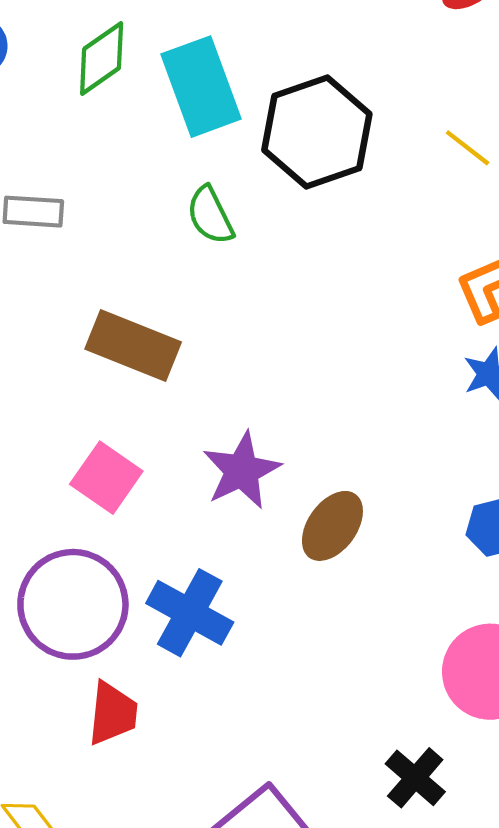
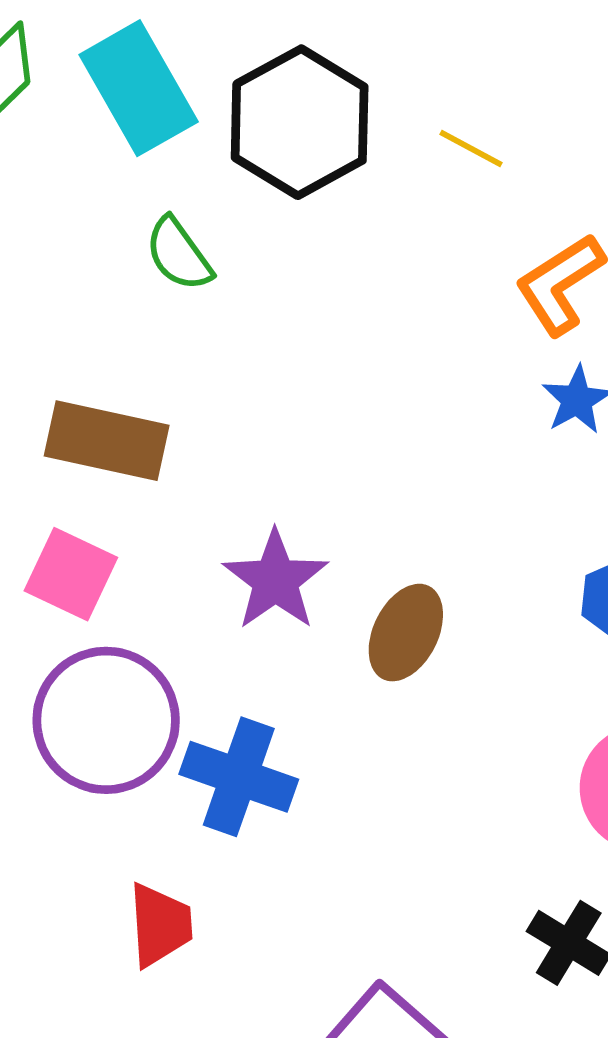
yellow line: (468, 148) -> (471, 149), moved
pink square: (106, 478) -> (71, 574), moved
purple circle: (73, 604) -> (106, 720), moved

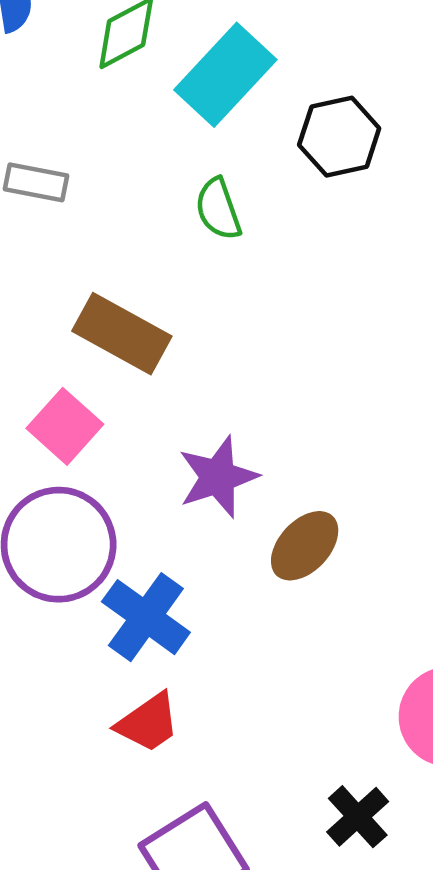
cyan rectangle: (139, 88) -> (225, 75), turned 56
black hexagon: (300, 122) -> (339, 137), size x0.7
red trapezoid: (160, 925) -> (148, 723), moved, turned 42

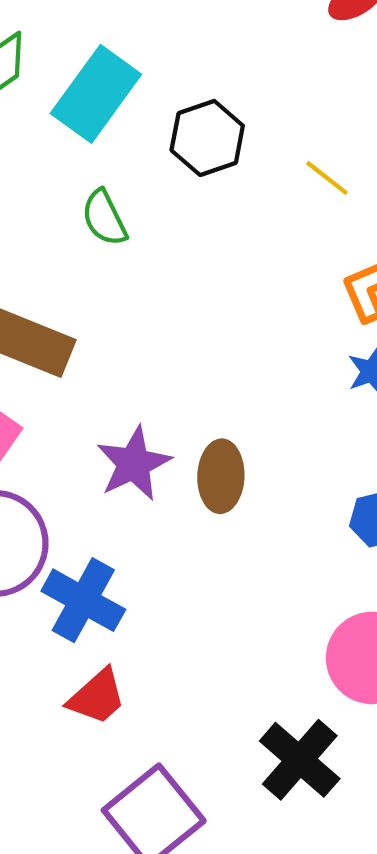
brown ellipse: (305, 546) -> (221, 476), moved, turned -34
black cross: (358, 817) -> (300, 760), size x1.4

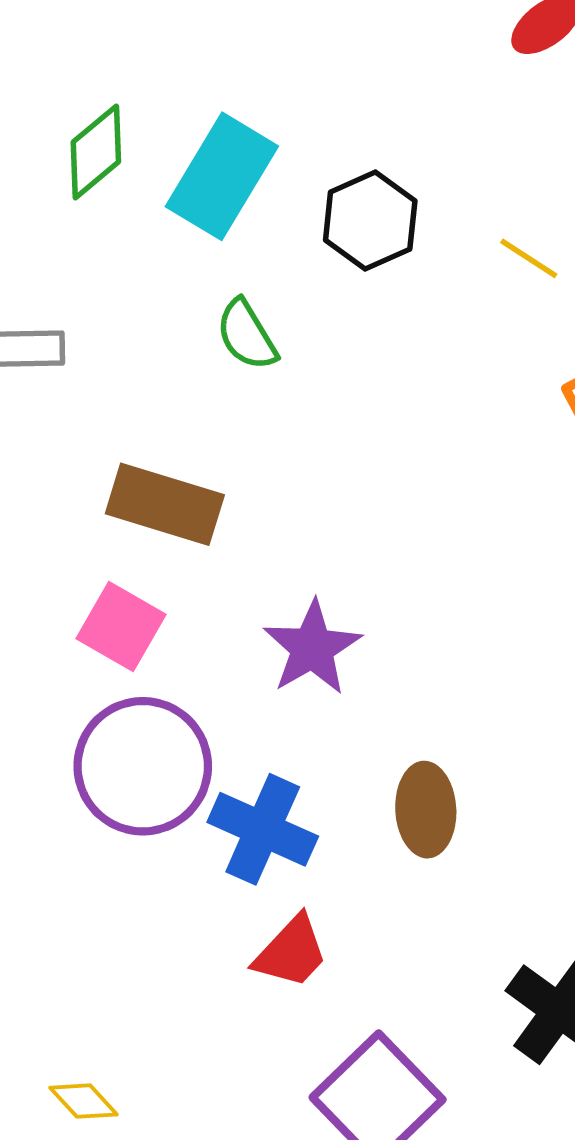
brown ellipse: (221, 476) -> (426, 810), moved

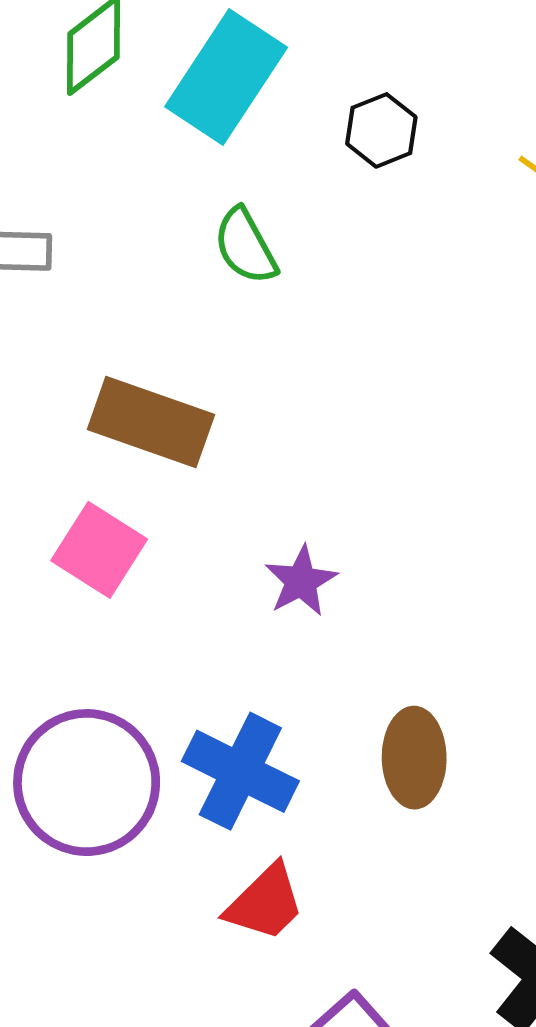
black hexagon: (370, 221) -> (381, 130), size x0.7
purple star: (312, 648) -> (301, 581), size x0.7
purple circle: (143, 766) -> (87, 783), moved

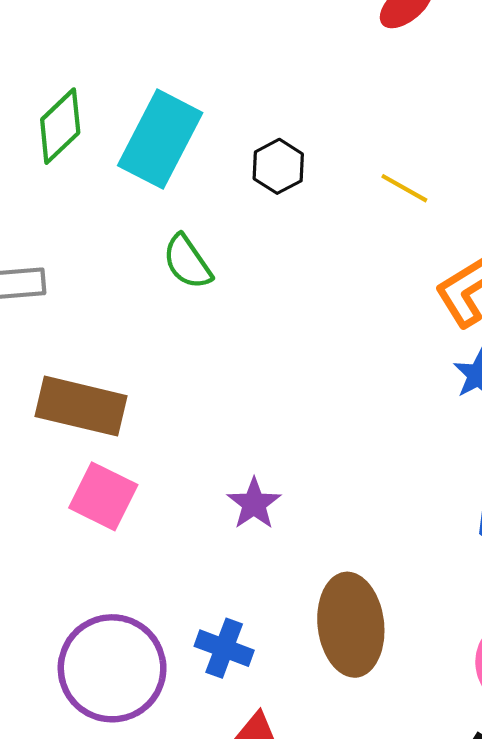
brown rectangle: (151, 422) -> (81, 406), moved
brown ellipse: (414, 758) -> (351, 625), size x1.4
blue cross: (240, 771) -> (224, 648), size x0.7

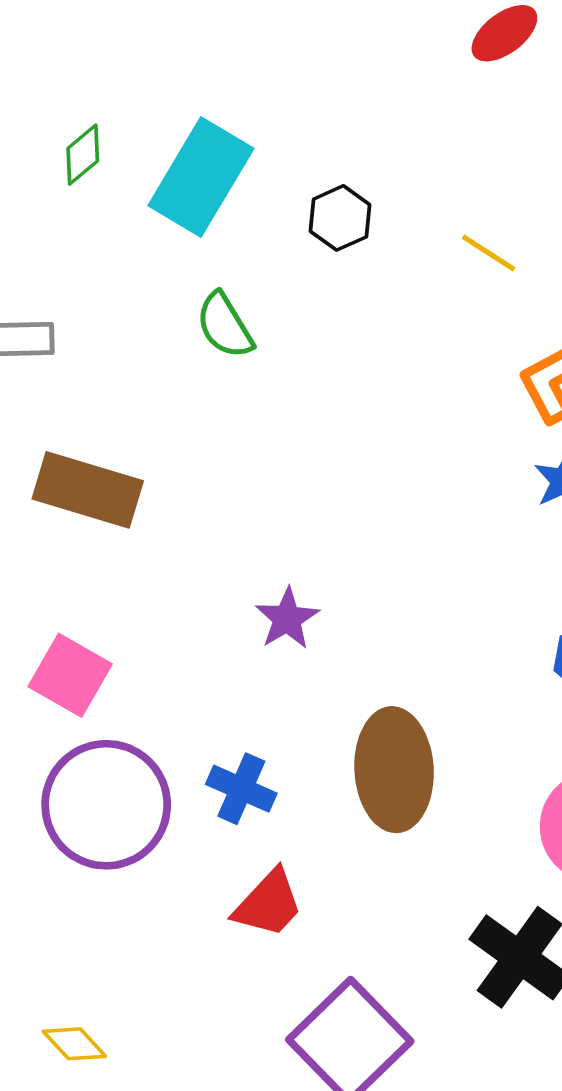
green diamond: (60, 126) -> (83, 155), size x0.7
pink square: (103, 496) -> (70, 675), moved

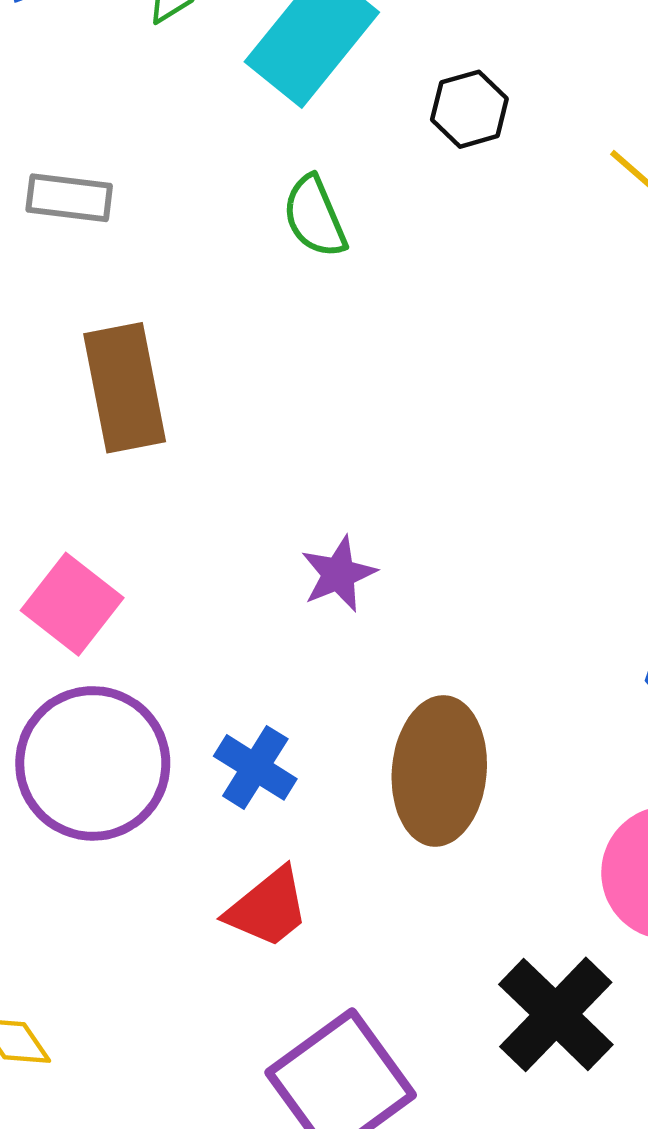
brown rectangle: (88, 490) -> (125, 388), turned 54

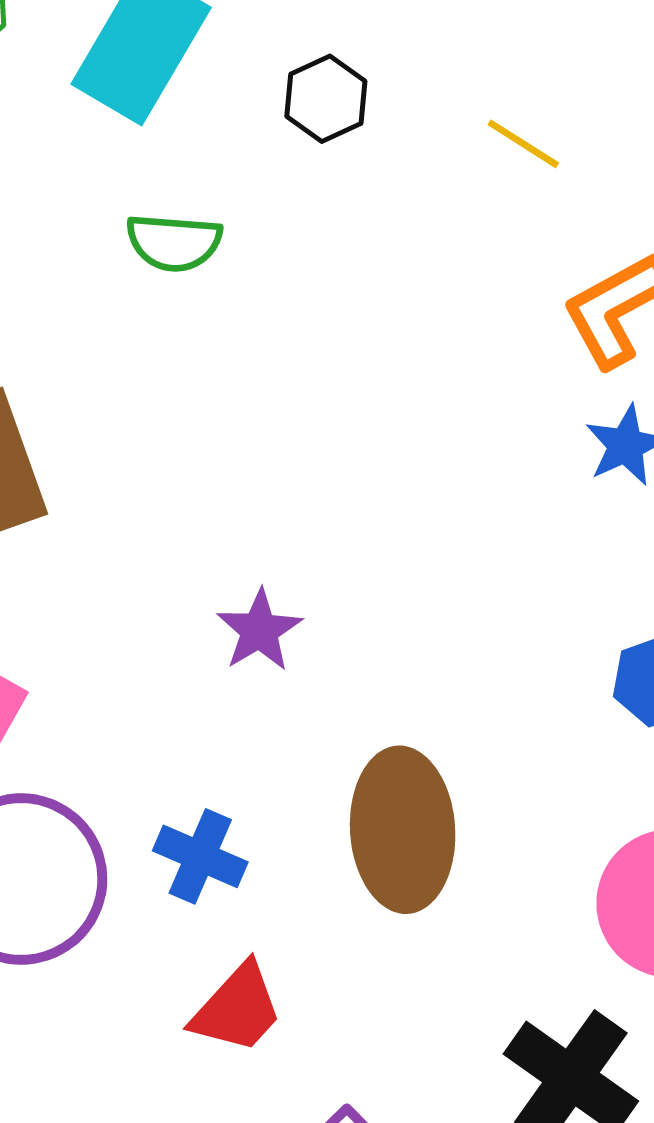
green semicircle: (315, 217) -> (174, 242), turned -54

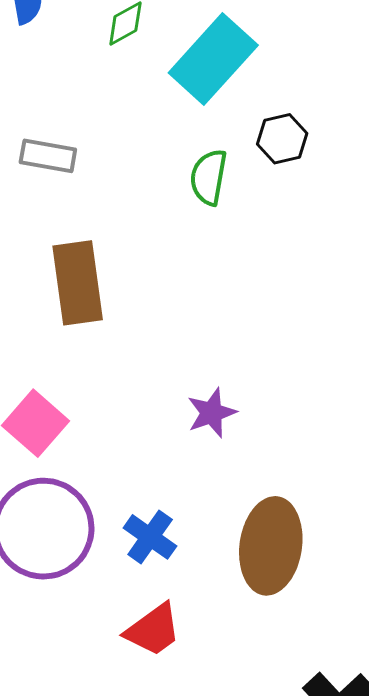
black hexagon: (326, 99) -> (282, 139), moved
green semicircle: (174, 242) -> (209, 177), turned 84

